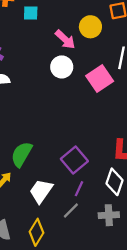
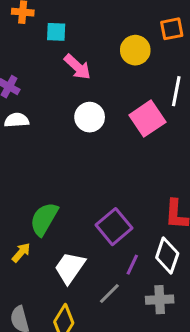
pink arrow: (65, 39) -> (77, 67), moved
white circle: (62, 67) -> (90, 117), moved
purple line: (79, 189) -> (132, 265), moved

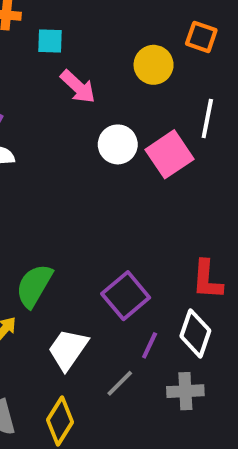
orange square: (172, 29) -> (201, 37), turned 30
white circle: (90, 117) -> (118, 144), moved

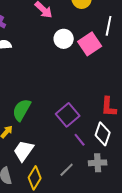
purple line: (150, 345) -> (80, 140), turned -64
white trapezoid: (68, 349) -> (24, 151), moved
gray line: (120, 383) -> (67, 170), moved

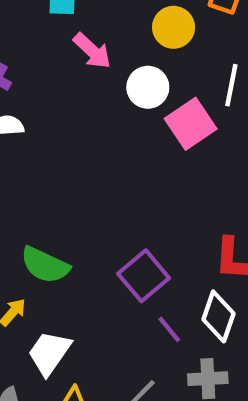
white circle: (64, 39) -> (148, 87), moved
green semicircle: (22, 110) -> (45, 265), turned -95

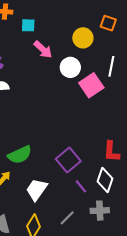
green semicircle: (45, 265) -> (20, 155), turned -50
white trapezoid: (49, 353) -> (37, 190), moved

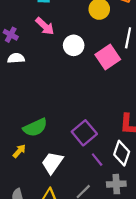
pink arrow: (43, 49) -> (45, 26), moved
white circle: (70, 67) -> (74, 45), moved

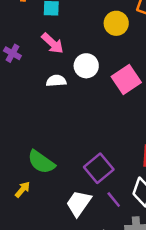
white semicircle: (16, 58) -> (56, 81), moved
green semicircle: (35, 128) -> (41, 162), turned 60
white trapezoid: (52, 163) -> (79, 203), moved

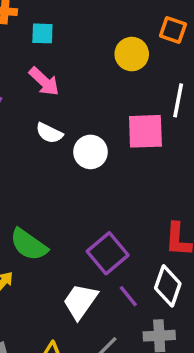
white circle: (86, 66) -> (91, 152), moved
pink square: (126, 80) -> (145, 131), turned 32
white semicircle: (56, 81) -> (49, 133), turned -150

